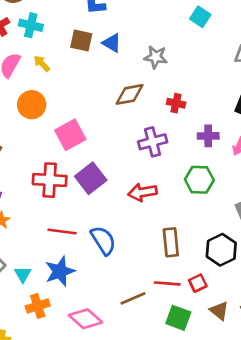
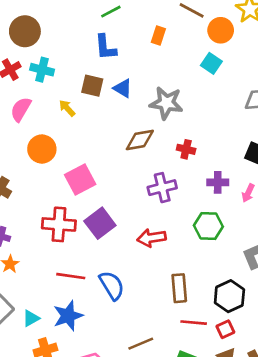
gray star: (156, 57) -> (166, 103), size x1.4
yellow arrow: (42, 64) -> (67, 108), moved
cyan triangle: (23, 274) -> (31, 318), turned 30
red line: (167, 283) -> (194, 323), moved
red square: (198, 283) -> (225, 329), moved

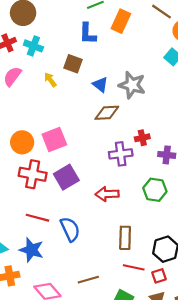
orange rectangle: (158, 35) -> (121, 21), moved, size x1.5
blue triangle: (123, 88) -> (100, 85), moved
orange circle: (42, 149) -> (22, 142), moved
red cross: (186, 149) -> (142, 138), moved, turned -32
blue star: (68, 316) -> (31, 250), turned 30

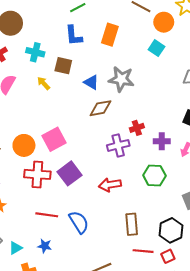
orange rectangle: (121, 21) -> (110, 35), moved
cyan cross: (33, 46) -> (35, 52), moved
blue star: (31, 250) -> (45, 246), size x0.6

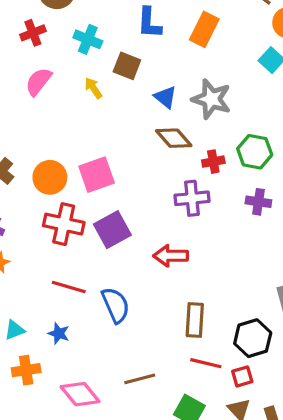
brown diamond: (101, 108) -> (174, 138), turned 50
red cross: (137, 128) -> (213, 162), moved
green hexagon: (154, 175) -> (255, 152), moved

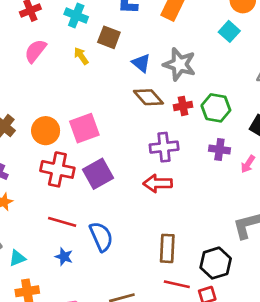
red cross: (213, 162) -> (183, 106), moved
red arrow: (171, 256) -> (158, 183), moved
blue star: (59, 333) -> (64, 257), moved

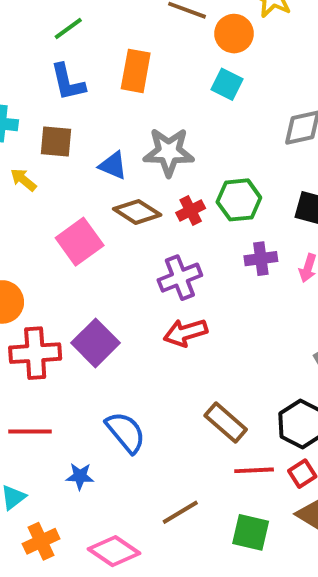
pink square: (84, 128) -> (80, 242), moved
red line: (62, 222) -> (30, 431), moved
brown rectangle: (167, 248) -> (226, 422), turned -36

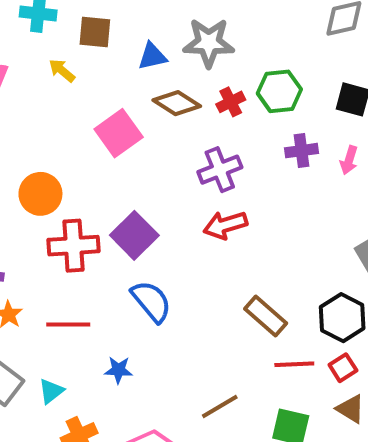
blue triangle: (113, 165) -> (152, 56), turned -36
blue semicircle: (126, 432) -> (151, 301), moved

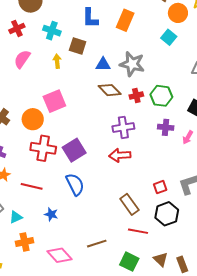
yellow arrow: (62, 71) -> (57, 61), turned 32
pink square: (119, 133) -> (54, 101), moved
red square: (343, 368) -> (160, 187), moved

